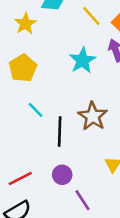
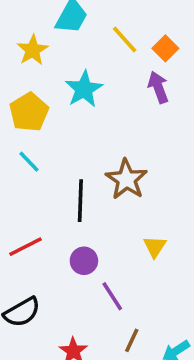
cyan star: (82, 60) -> (84, 89), moved
cyan line: (35, 110) -> (29, 162), moved
red line: (20, 179) -> (25, 247), moved

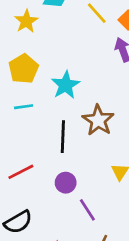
cyan star: (84, 89) -> (66, 85), moved
cyan line: (29, 162) -> (24, 107), turned -54

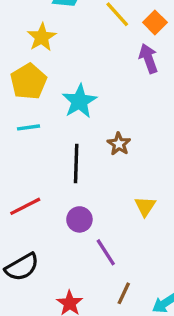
yellow star: (26, 21) -> (42, 37), moved
brown star: (98, 120) -> (119, 144), size x0.6

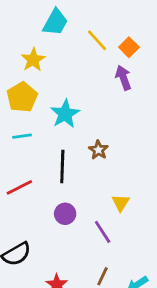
red line: (25, 206) -> (19, 187), moved
purple line: (106, 252) -> (103, 232), moved

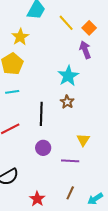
cyan star: (65, 114) -> (68, 76), moved
purple line: (103, 232) -> (70, 161), turned -54

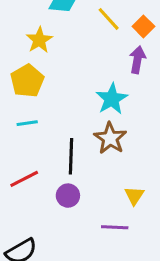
purple arrow: (85, 50) -> (137, 60), turned 30
brown star: (67, 102) -> (110, 138), size x1.5
purple circle: (43, 148) -> (68, 196), moved

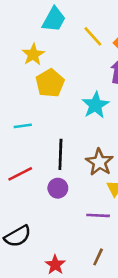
yellow pentagon: (27, 81) -> (50, 83), moved
brown star: (110, 138) -> (99, 162), moved

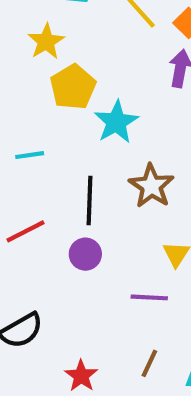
cyan star: (95, 105) -> (116, 122), moved
brown star: (99, 162) -> (151, 186), moved

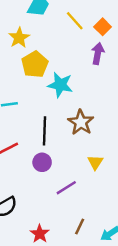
cyan star: (116, 122) -> (60, 85), turned -30
purple line: (149, 297) -> (66, 188), moved, turned -35

